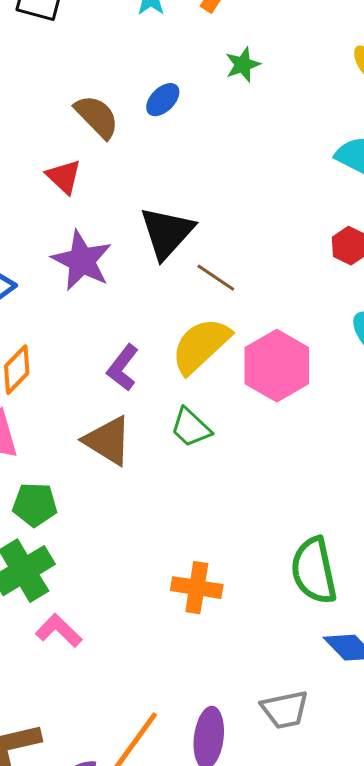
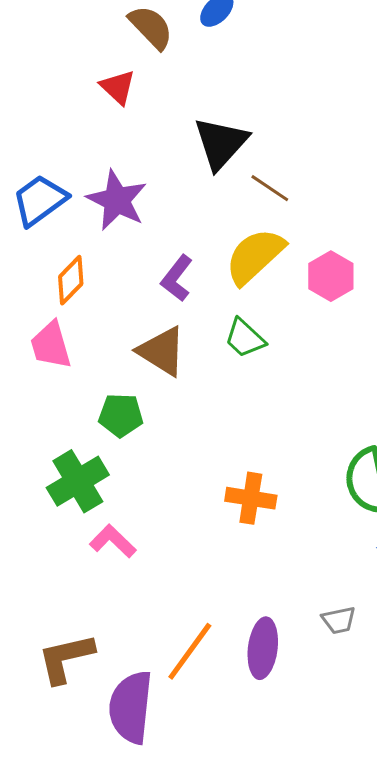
purple star: (82, 261) -> (117, 200), moved
pink hexagon: (277, 366) -> (331, 276), size x0.7
green pentagon: (35, 505) -> (121, 415), moved
gray trapezoid: (285, 710) -> (339, 620), size x0.7

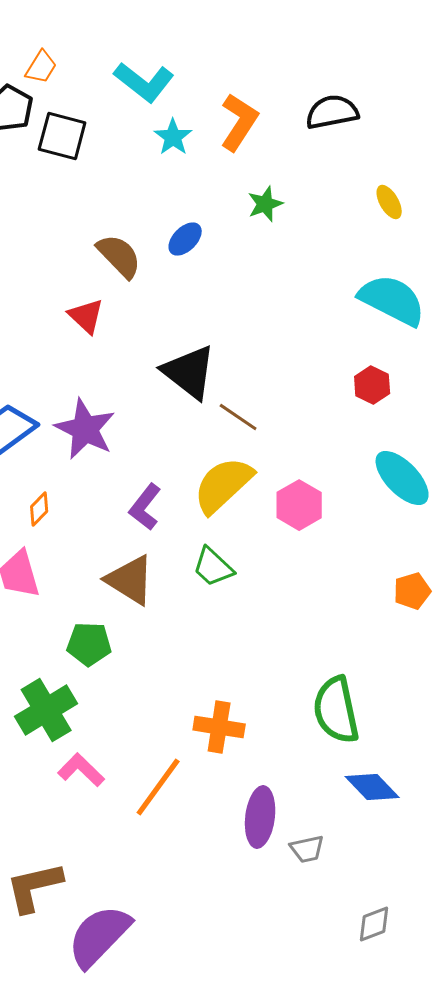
black triangle: (221, 143) -> (189, 372), turned -34
orange diamond: (71, 280) -> (39, 509), size x0.7
purple ellipse: (263, 648) -> (260, 817), moved
orange line: (190, 651) -> (158, 787), moved
purple semicircle: (131, 707) -> (99, 936), turned 38

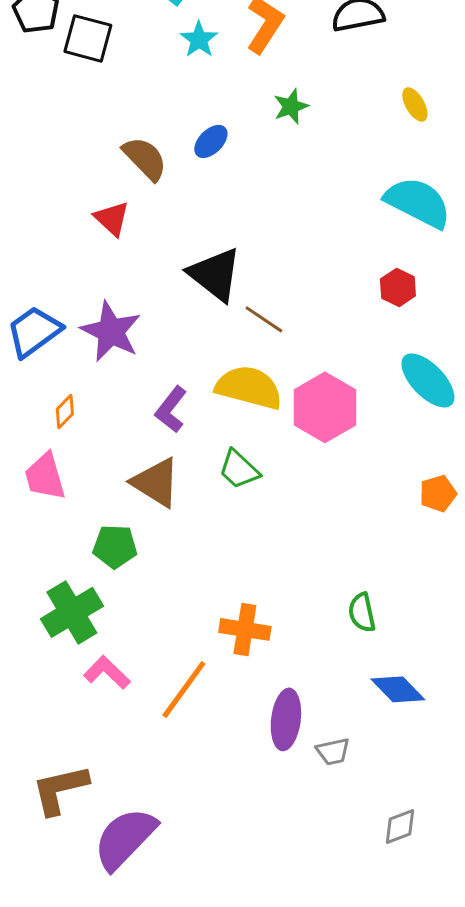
yellow semicircle: (223, 485) -> (249, 387), turned 58
pink hexagon: (299, 505) -> (325, 407), size x1.4
green semicircle: (336, 710) -> (362, 612), size x0.6

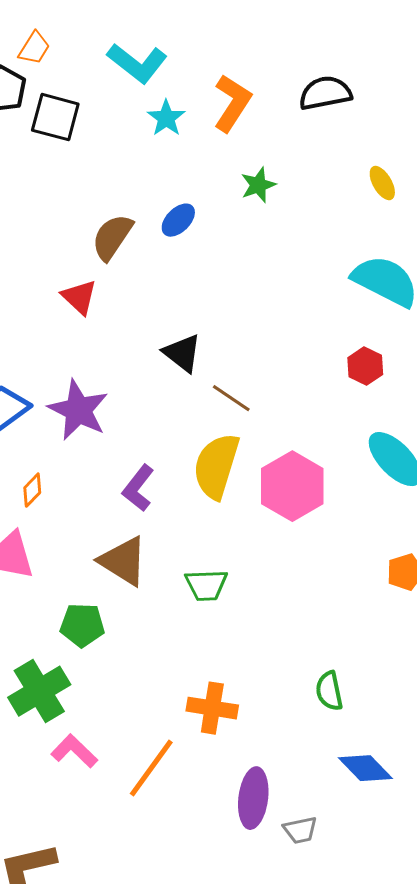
brown semicircle: (145, 158) -> (112, 237), turned -102
black triangle: (215, 274) -> (182, 353), size x0.7
yellow semicircle: (249, 387) -> (216, 466), turned -88
green trapezoid: (239, 469) -> (206, 585), moved, turned -45

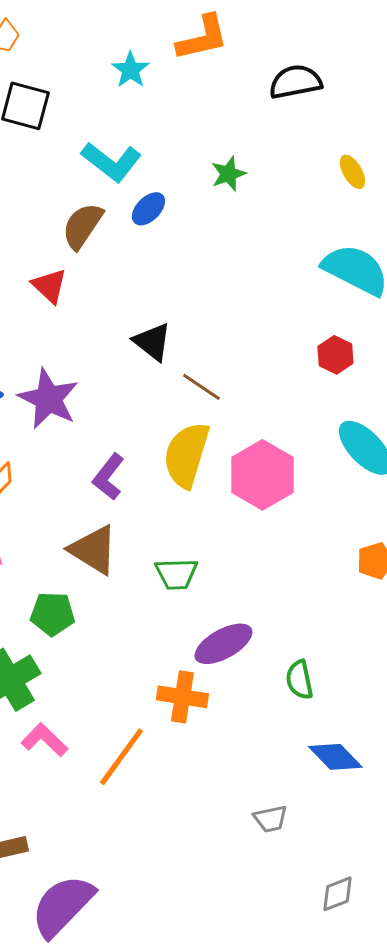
cyan L-shape: (137, 63) -> (111, 162), moved
orange L-shape: (232, 103) -> (202, 38), moved, turned 44
cyan star: (166, 118) -> (130, 70), moved
purple ellipse: (253, 798) -> (223, 644), moved, turned 54

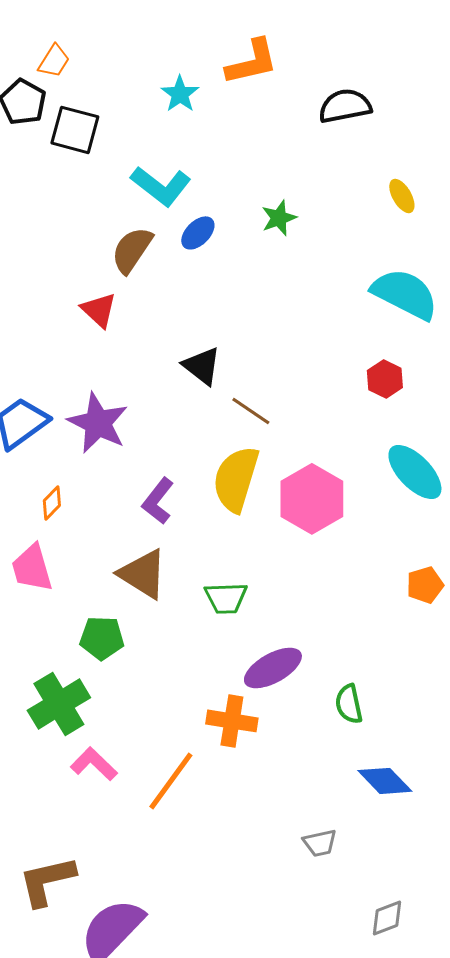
green star: (228, 174) -> (279, 218), moved

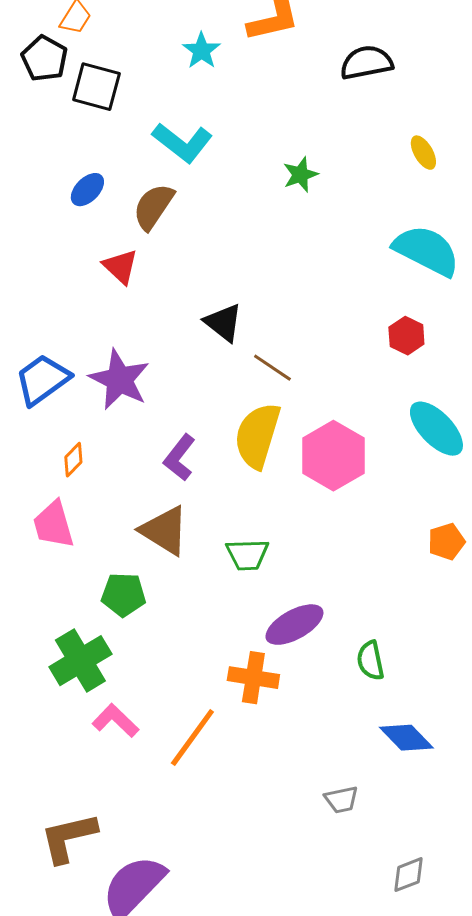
blue ellipse: (198, 233) -> (87, 190), moved

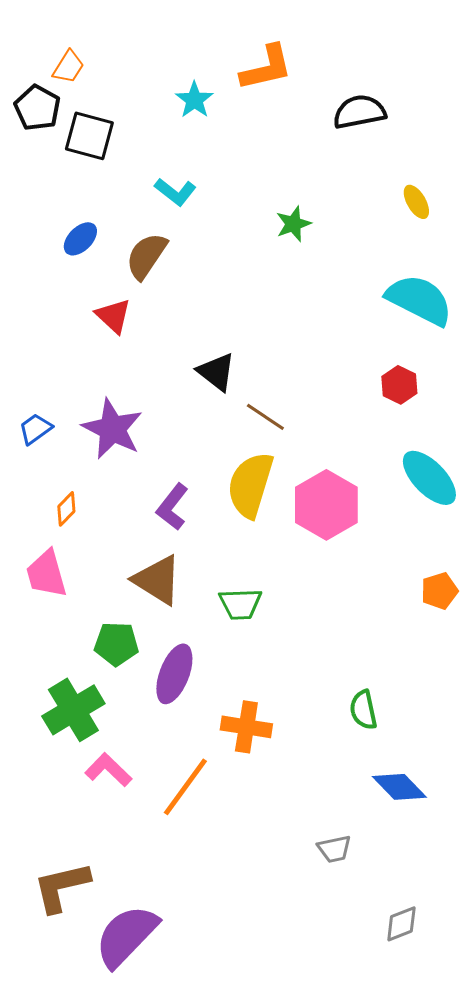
cyan L-shape: (182, 143) -> (175, 192), size x0.7
blue trapezoid: (42, 380) -> (35, 429), size x0.6
purple ellipse: (294, 625) -> (174, 674), moved, turned -40

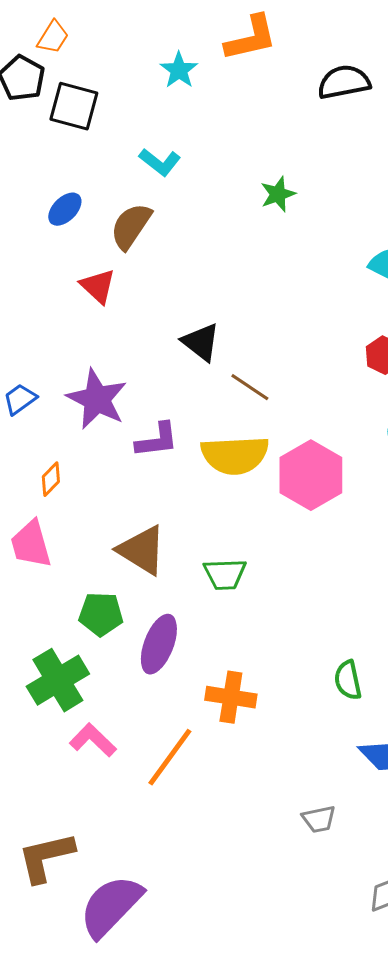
yellow semicircle: (250, 485) -> (235, 455), turned -110
purple L-shape: (172, 507) -> (157, 440), moved, turned -135

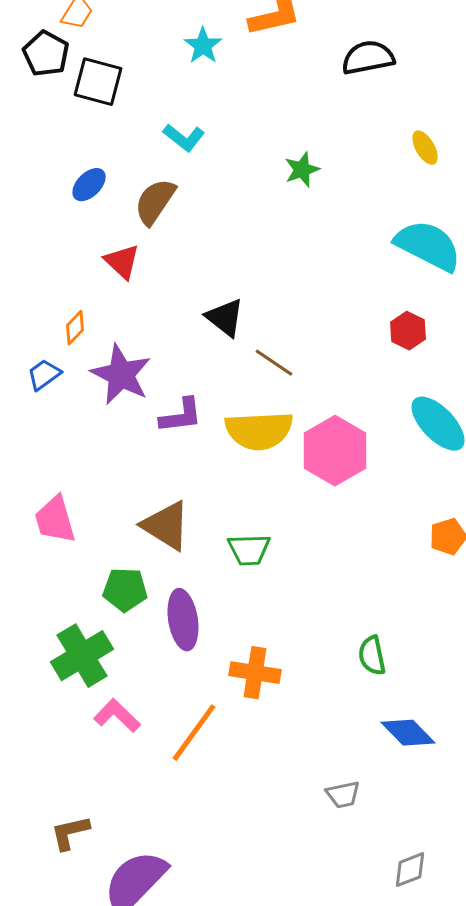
orange diamond: (51, 479) -> (75, 328), moved
purple ellipse: (159, 644) -> (183, 620), turned -30
brown L-shape: (46, 857) -> (70, 833), size x0.7

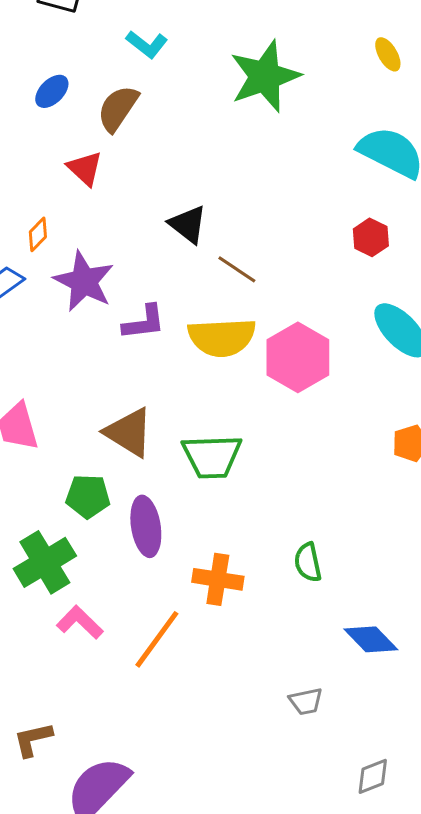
green star: (302, 170) -> (265, 76), size x2.0
green trapezoid: (249, 550) -> (212, 456), size x1.4
green semicircle: (372, 656) -> (308, 562), moved

